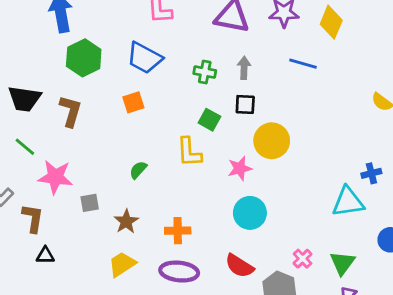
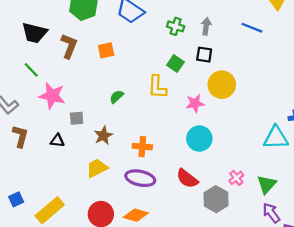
orange square: (133, 102) -> (106, 50), moved
brown L-shape: (33, 218) -> (20, 136), moved
black triangle: (45, 255) -> (57, 141), moved

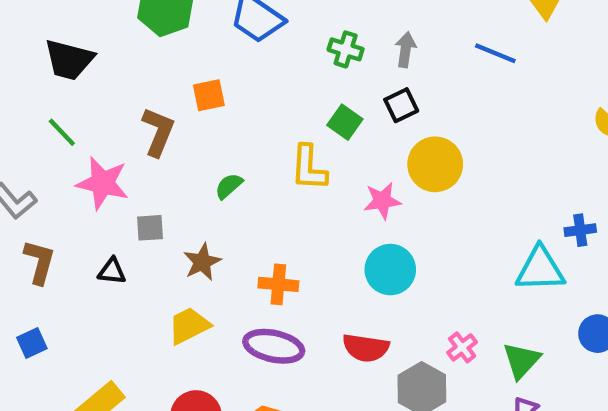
brown L-shape: (69, 46) -> (158, 132), moved
black square: (204, 55) -> (401, 105), turned -35
red semicircle: (187, 179) -> (366, 348), turned -30
blue square: (16, 199) -> (32, 343), moved

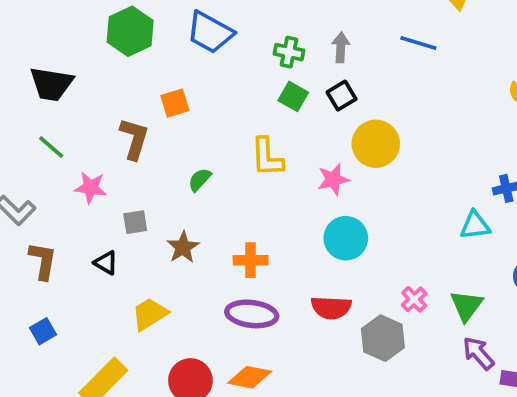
green square: (345, 122) -> (293, 96), moved
pink star: (103, 183) -> (91, 188), size x0.7
cyan triangle: (540, 269) -> (475, 225), size x0.7
black triangle: (112, 271) -> (106, 263), turned 30
yellow trapezoid: (189, 326) -> (150, 314), moved

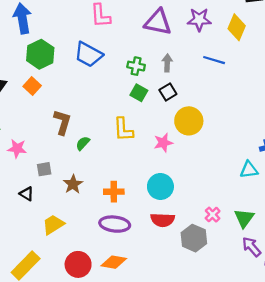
orange square: (175, 103) -> (32, 86), moved, turned -30
brown L-shape: (134, 139) -> (62, 122), moved
cyan circle: (346, 238) -> (160, 186), moved

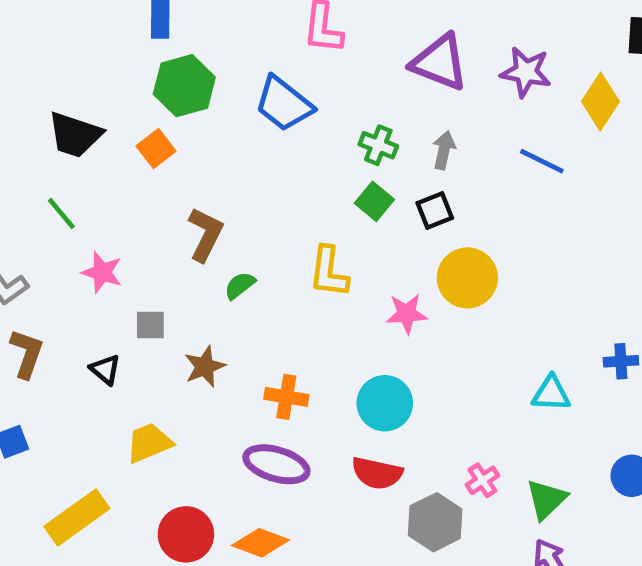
cyan triangle: (249, 170) -> (551, 394), moved

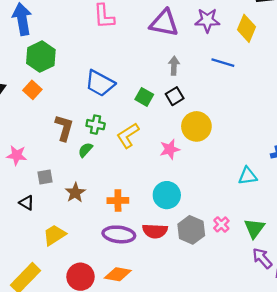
blue trapezoid: (284, 104) -> (100, 83), moved
green cross: (378, 145) -> (96, 125), moved
yellow L-shape: (329, 272) -> (128, 135), turned 60
red semicircle: (377, 473) -> (155, 231), moved
gray hexagon: (435, 522) -> (191, 230), moved

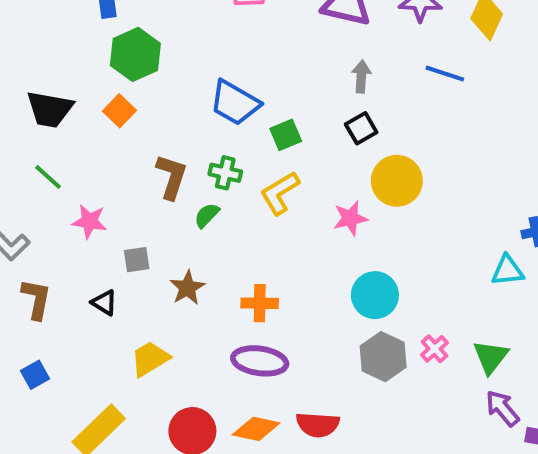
green square: (144, 97) -> (286, 135), moved, turned 36
cyan triangle: (248, 176) -> (508, 271), moved
cyan circle: (167, 195) -> (375, 295), moved
red semicircle: (155, 231) -> (318, 425), moved

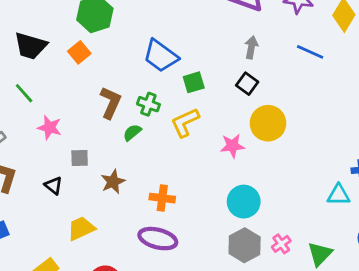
black square: (361, 128) -> (247, 84), turned -30

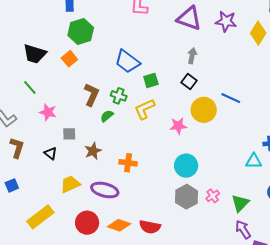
blue line: (310, 52) -> (231, 98), moved
purple ellipse: (158, 239) -> (105, 190), moved

